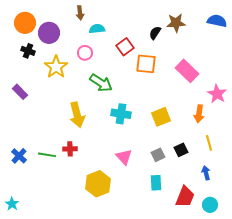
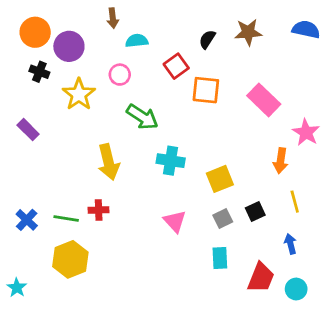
black semicircle: (155, 33) -> (207, 39), moved
yellow square: (161, 117) -> (220, 179), moved
yellow hexagon: (98, 184) -> (70, 259), moved

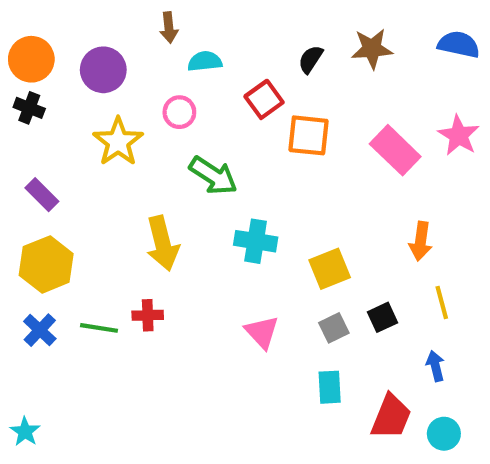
orange circle: (35, 32) -> (31, 59), moved
black cross: (39, 72) -> (29, 108), moved
pink star: (306, 132) -> (459, 135), moved
yellow hexagon: (70, 259) -> (46, 264), moved

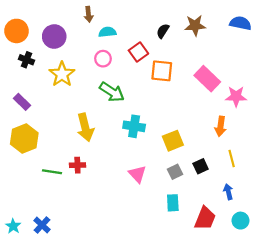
black cross: (29, 108) -> (26, 60), moved
pink circle: (179, 112) -> (103, 59), moved
pink star: (459, 135) -> (236, 96), moved, turned -30
blue cross: (40, 330) -> (42, 225), moved
cyan circle: (444, 434) -> (240, 221), moved

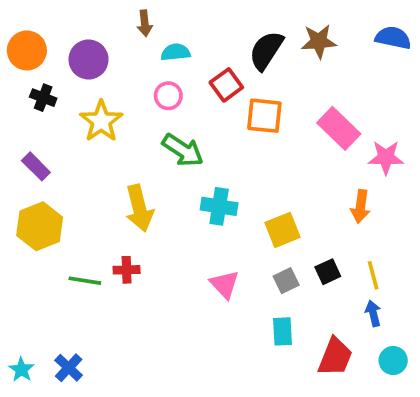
black semicircle: (163, 31) -> (266, 50), size x1.6
yellow line: (232, 158) -> (373, 275), moved

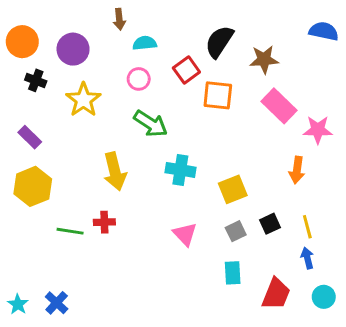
brown star: (319, 41) -> (264, 60), moved

